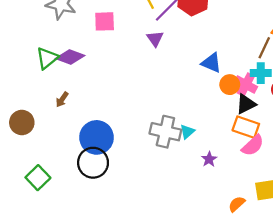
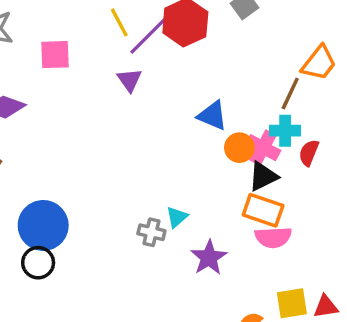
gray cross: (165, 132) -> (151, 232), moved, size x0.6
pink semicircle: (253, 145) -> (273, 237), turned 40
purple star: (209, 159) -> (209, 258), size x1.5
black circle: (93, 163) -> (38, 263), size x0.7

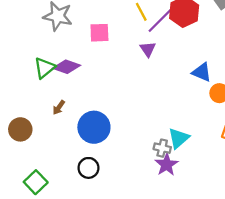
cyan triangle: (177, 217) -> (179, 138), size x1.5
blue circle: (43, 225) -> (94, 127), moved
purple star: (209, 258) -> (167, 165), moved

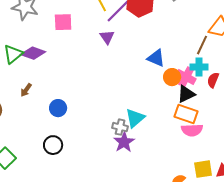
blue circle: (94, 127) -> (58, 108), size x0.6

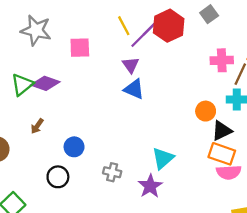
blue triangle: (156, 58) -> (134, 89), moved
pink cross: (186, 77) -> (222, 60), moved, turned -30
gray cross: (120, 127) -> (112, 172), moved
black circle: (53, 145) -> (58, 177), moved

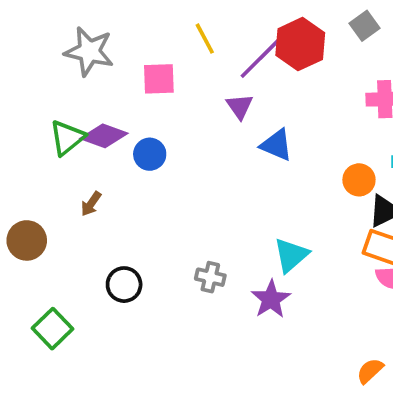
yellow line: (124, 26) -> (205, 39), moved
blue triangle: (134, 89) -> (276, 145), moved
blue circle: (74, 147) -> (150, 154), moved

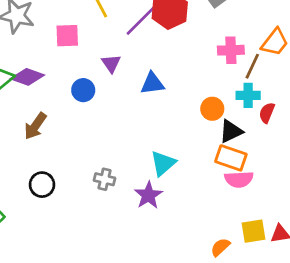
purple triangle: (240, 106) -> (111, 64), moved
blue triangle: (276, 145) -> (152, 83), turned -30
blue circle: (150, 154) -> (83, 90), moved
brown arrow: (91, 204) -> (35, 126), moved, size x1.5

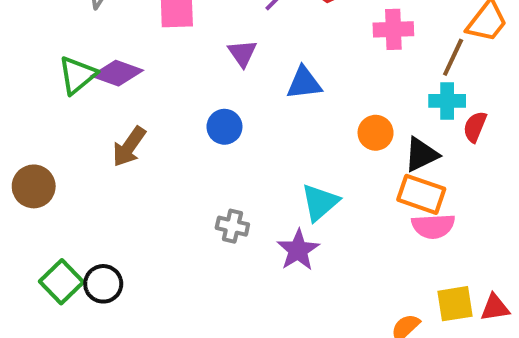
pink cross: (231, 50) -> (393, 29), moved
blue circle: (83, 90) -> (224, 127), moved
orange circle: (212, 109) -> (376, 133), moved
black circle: (42, 185) -> (103, 284), moved

